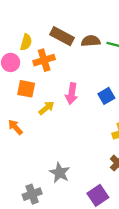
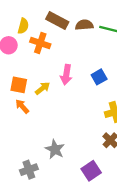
orange cross: (44, 60) -> (40, 43), turned 36
orange square: (26, 89) -> (19, 85), moved
orange arrow: (15, 127) -> (22, 106), moved

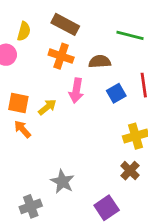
brown semicircle: (84, 25) -> (100, 62), moved
orange cross: (40, 43) -> (61, 56), moved

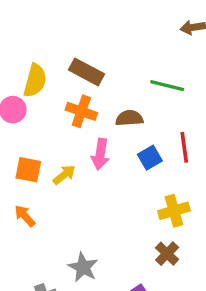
yellow semicircle: (24, 31) -> (35, 80), size x1.4
orange arrow: (22, 129) -> (25, 216), moved

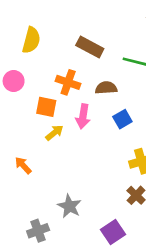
brown rectangle: (87, 72) -> (90, 47), moved
yellow semicircle: (35, 80) -> (31, 40), moved
orange square: (28, 170) -> (46, 107), moved

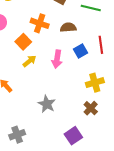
orange square: (46, 107) -> (23, 42), turned 35
pink arrow: (83, 116) -> (57, 59), moved
gray star: (69, 206) -> (47, 104), moved

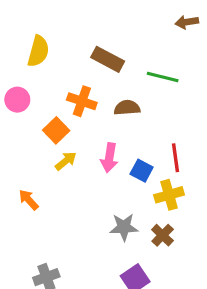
red line: (101, 45) -> (175, 158), moved
blue square: (80, 51) -> (142, 171), moved, turned -32
gray star: (47, 104) -> (124, 227), moved, turned -30

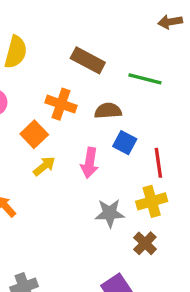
blue square: (142, 171) -> (125, 143), moved
gray star: (124, 227) -> (110, 213), moved

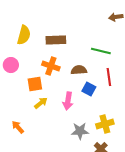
brown rectangle: (88, 60) -> (56, 40), moved, turned -30
orange square: (34, 134) -> (35, 84), turned 35
red line: (158, 163) -> (109, 77), moved

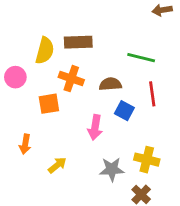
yellow semicircle: (24, 35) -> (45, 51), moved
yellow arrow: (41, 103) -> (57, 165), moved
yellow cross: (105, 124) -> (147, 160), turned 30
orange arrow: (18, 127) -> (25, 144), moved, turned -128

